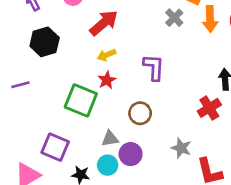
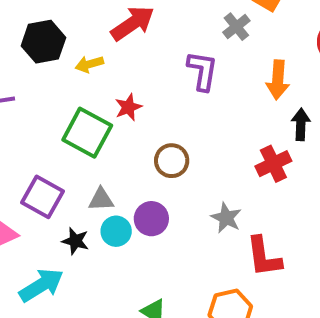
orange arrow: (210, 19) -> (278, 80), moved
yellow arrow: (106, 55) -> (89, 64), moved
purple L-shape: (154, 67) -> (202, 71), moved
gray triangle: (110, 139) -> (101, 200), moved

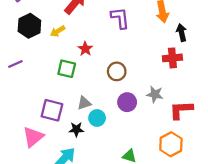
green square: (87, 133) -> (67, 69), size x0.7
red cross: (273, 164) -> (172, 58), turned 36
purple circle: (151, 219) -> (127, 102), moved
red L-shape: (264, 257) -> (181, 110), turned 110

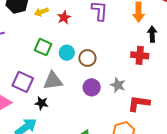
red star: (85, 49) -> (64, 17), moved
gray triangle: (84, 103) -> (53, 81), size x1.5
cyan circle: (97, 118) -> (67, 53), moved

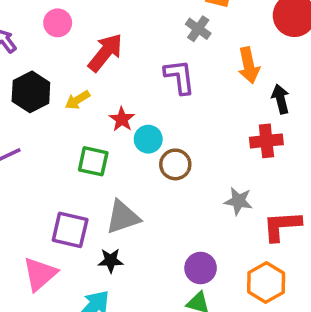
red star: (64, 17) -> (122, 119), moved
cyan circle: (67, 53) -> (148, 139), moved
purple circle: (92, 87) -> (201, 268), moved

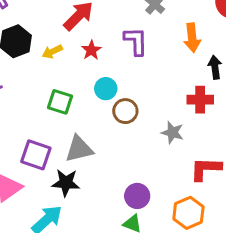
red star: (122, 119) -> (91, 50), moved
gray star: (238, 201) -> (172, 132), moved
black star: (111, 261) -> (66, 183), size x1.4

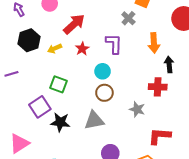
cyan circle: (106, 89) -> (103, 71), moved
gray triangle: (79, 149) -> (94, 120), moved
purple square: (36, 155) -> (40, 107), moved, turned 35
black star: (66, 183) -> (60, 122), moved

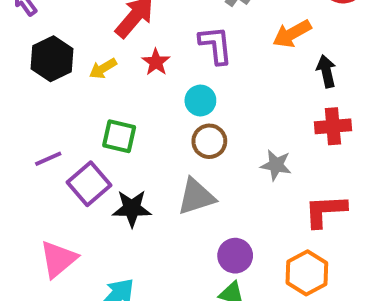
orange arrow: (154, 43) -> (292, 34), turned 72
purple line: (11, 74) -> (48, 159), moved
red cross: (158, 87) -> (333, 126), moved

